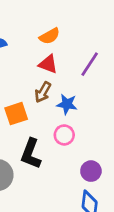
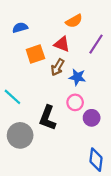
orange semicircle: (50, 36) -> (74, 21), moved
orange square: (16, 114) -> (35, 54), moved
purple circle: (91, 171) -> (92, 118), moved

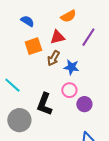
blue semicircle: (20, 28) -> (27, 21), moved, turned 48
red triangle: (62, 44) -> (57, 37), turned -35

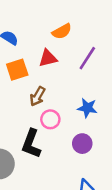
brown arrow: (53, 58) -> (38, 96), moved
blue star: (71, 67) -> (87, 108), moved
pink circle: (69, 90) -> (50, 119), moved

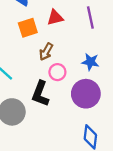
purple line: (87, 58) -> (90, 18), turned -45
purple circle: (82, 144) -> (86, 94), size x1.6

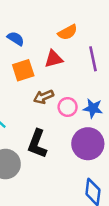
brown arrow: (46, 52) -> (44, 97), turned 36
pink circle: (57, 72) -> (68, 107), moved

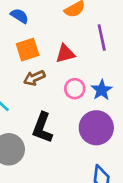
red triangle: (54, 59) -> (65, 54), moved
brown arrow: (44, 97) -> (34, 78), moved
blue star: (93, 108) -> (102, 90), turned 30

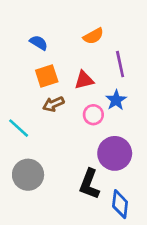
blue star: (102, 90) -> (116, 100), moved
black L-shape: (42, 128) -> (89, 184), moved

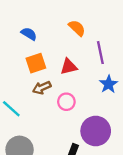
orange semicircle: (93, 36) -> (77, 28), turned -108
blue star: (116, 100) -> (109, 84), moved
pink circle: (93, 115) -> (66, 102), moved

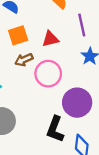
pink circle: (66, 102) -> (48, 74), size x1.5

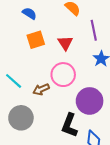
red triangle: (50, 39) -> (65, 43), turned -49
brown arrow: (24, 60) -> (41, 89), moved

